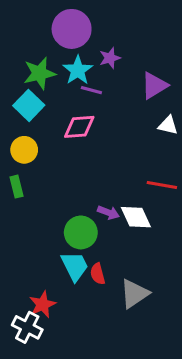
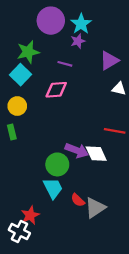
cyan star: (78, 70) -> (81, 24), moved
purple arrow: (108, 213) -> (77, 150), size x1.5
red semicircle: (98, 274) -> (78, 200), moved, turned -32

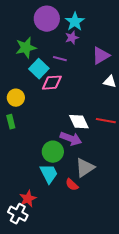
cyan square: (20, 75) -> (39, 69), moved
white diamond: (96, 154) -> (79, 122), moved
gray triangle: (95, 208) -> (85, 168), moved

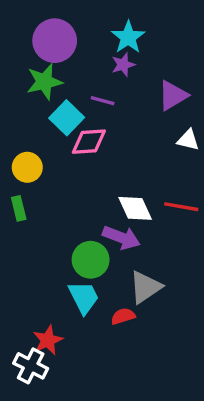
purple circle: (47, 19) -> (55, 41), moved
red semicircle: (72, 185) -> (123, 316), turned 120

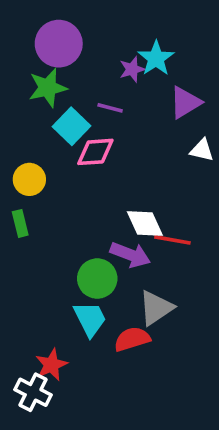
cyan star: (128, 37) -> (156, 58), moved
red line: (181, 207) -> (172, 240), moved
red semicircle: (123, 316) -> (132, 339), size x1.4

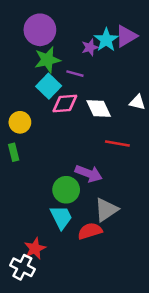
green star: (48, 88) -> (47, 60), moved
purple triangle: (185, 102) -> (126, 36), moved
white diamond: (145, 223) -> (99, 109), moved
red line: (172, 240) -> (117, 144), moved

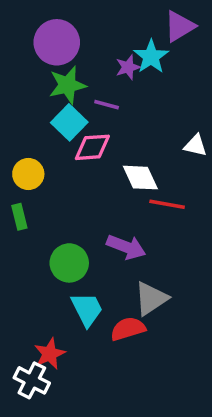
purple triangle: (126, 36) -> (180, 26), moved
white diamond: (99, 109) -> (140, 178), moved
green circle: (66, 190) -> (69, 263), moved

